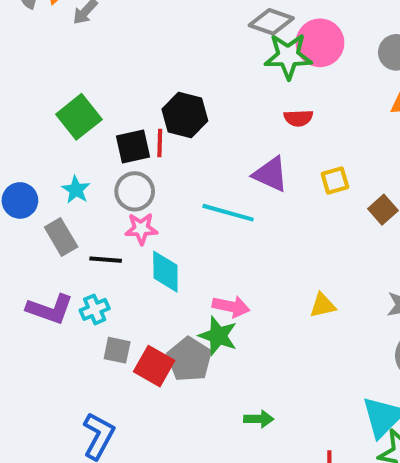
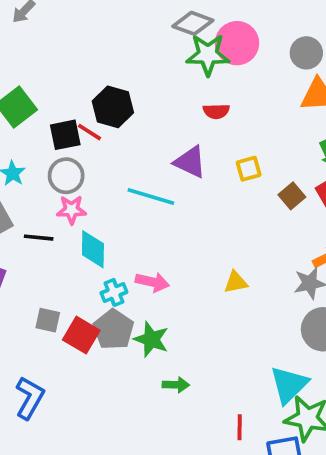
red line: (160, 143) -> (90, 132), turned -60
cyan cross: (95, 309) -> (114, 292), moved
green star: (218, 336) -> (151, 339), moved

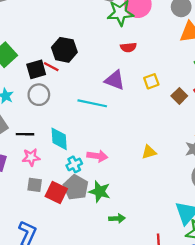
pink star: (71, 210) -> (31, 157), moved

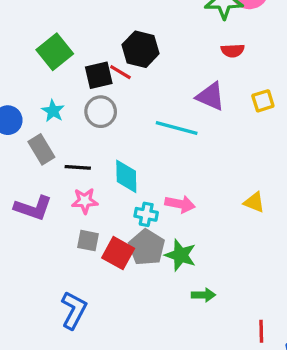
yellow triangle: (149, 152) -> (254, 202), turned 35
cyan cross: (74, 164) -> (146, 214), turned 35

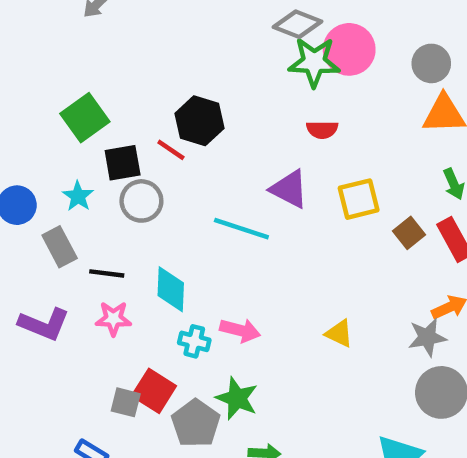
black square: (99, 75) -> (123, 163), moved
yellow square: (263, 101) -> (359, 199), size x1.4
gray square: (88, 241) -> (126, 402), moved
gray pentagon: (147, 247) -> (196, 423), moved

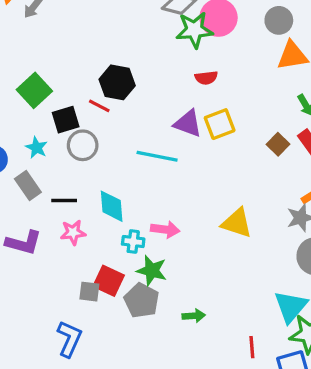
yellow square: (359, 199) -> (220, 124), moved
yellow triangle: (339, 333) -> (237, 223), size x1.5
green star: (237, 398) -> (152, 271), moved

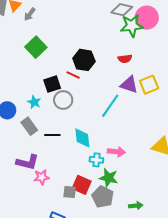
red semicircle: (206, 78) -> (125, 59), moved
green square: (34, 90) -> (36, 47), moved
cyan line: (157, 156) -> (110, 106), turned -65
pink star: (73, 232) -> (42, 177), moved

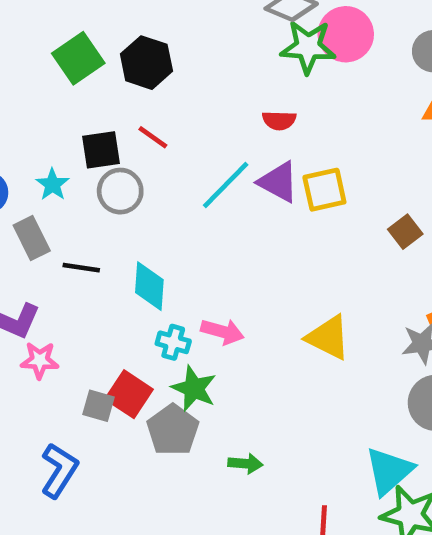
black hexagon: (84, 60) -> (146, 63), moved
cyan line: (110, 106) -> (226, 185), moved

